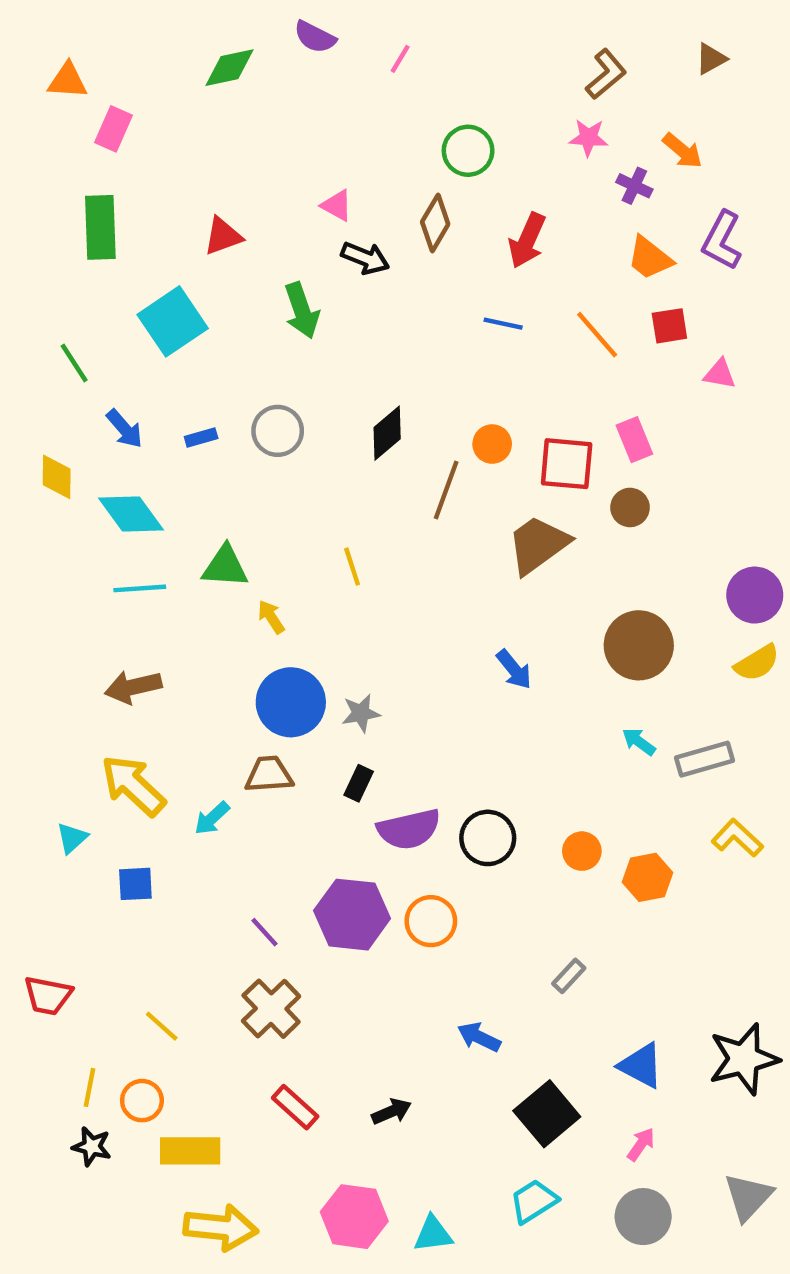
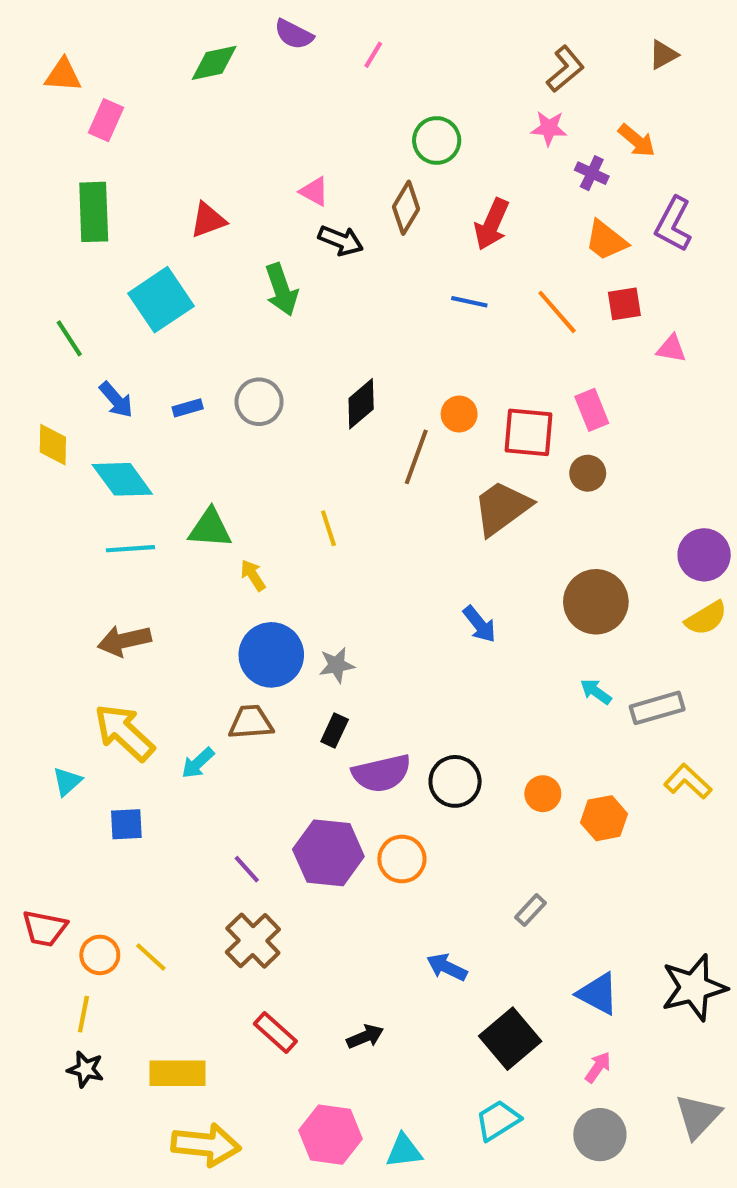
orange circle: (142, 1101) -> (100, 955), moved

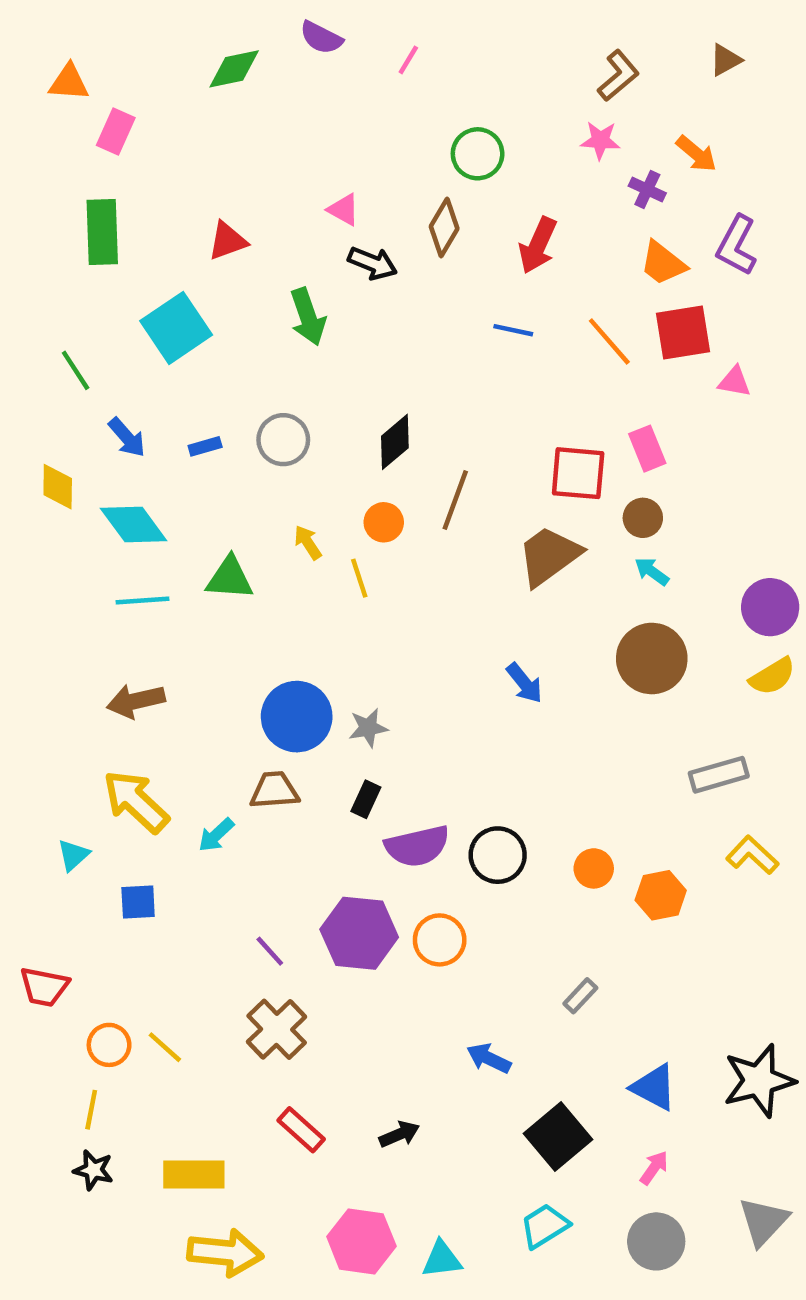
red square: (624, 304) -> (683, 332), size x1.5
orange circle: (459, 414) -> (384, 522), moved
yellow arrow: (253, 575) -> (308, 542), moved
cyan arrow: (596, 692) -> (652, 571), moved
red trapezoid: (45, 928) -> (44, 987), moved

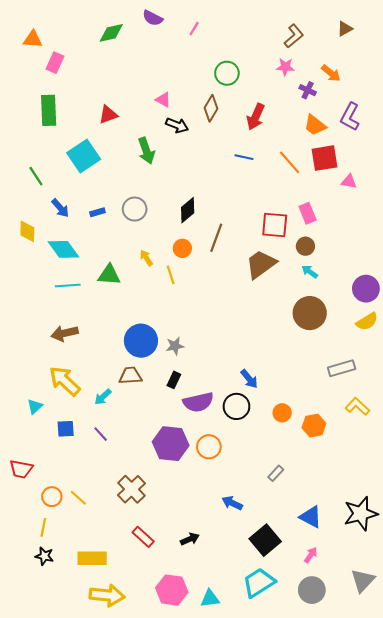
blue arrow: (524, 683) -> (249, 379), moved
purple line: (270, 951) -> (101, 434), moved
cyan trapezoid: (545, 1226) -> (259, 583), size x1.4

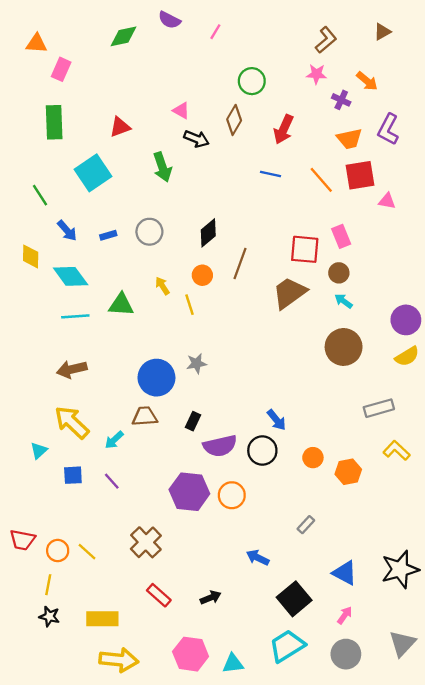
orange trapezoid: (315, 125) -> (349, 139), turned -50
gray star: (175, 346) -> (196, 363), moved
red trapezoid: (21, 469) -> (22, 540), moved

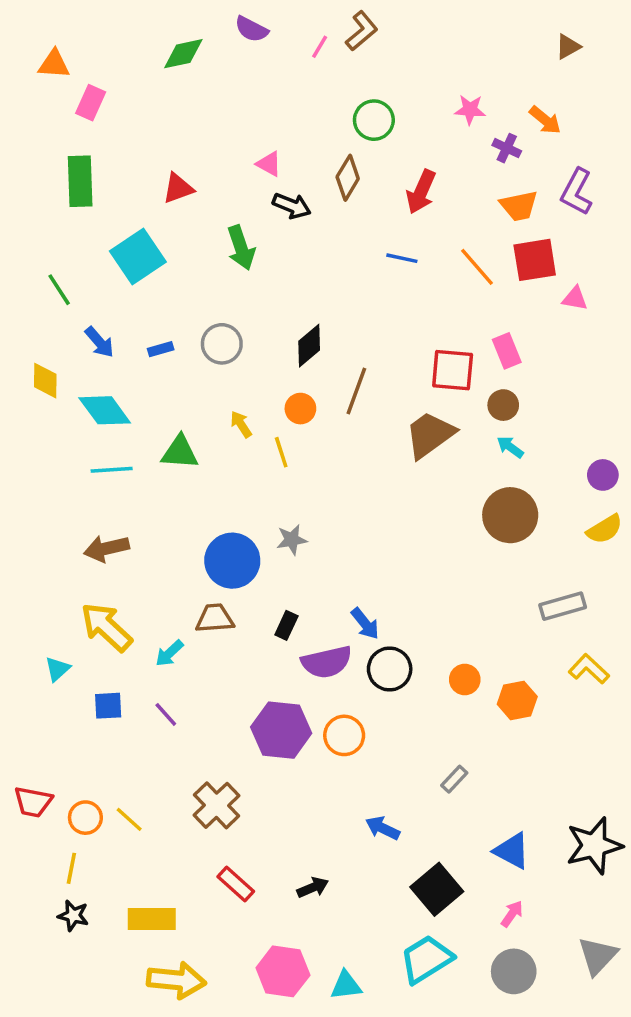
brown L-shape: (326, 40) -> (362, 31), moved
purple circle: (406, 320) -> (603, 475), size x0.7
blue arrow: (276, 420) -> (365, 624), moved

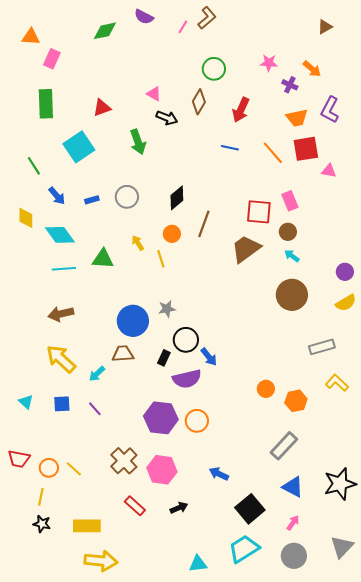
cyan triangle: (57, 669) -> (26, 402), moved, turned -35
black circle: (390, 669) -> (186, 340), moved
gray rectangle: (454, 779) -> (284, 446), moved, size x1.8
pink hexagon: (283, 971) -> (162, 470), moved

